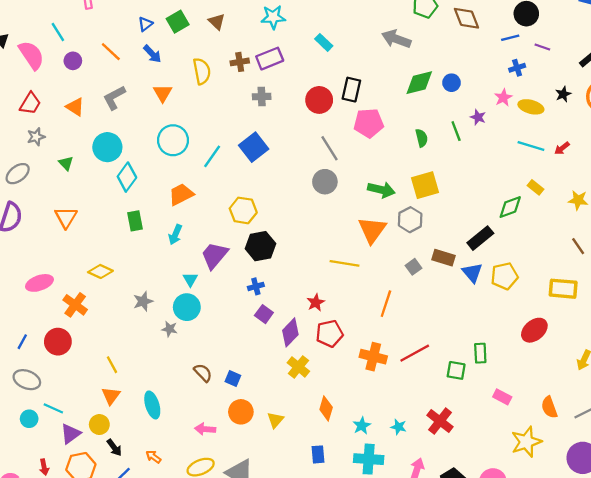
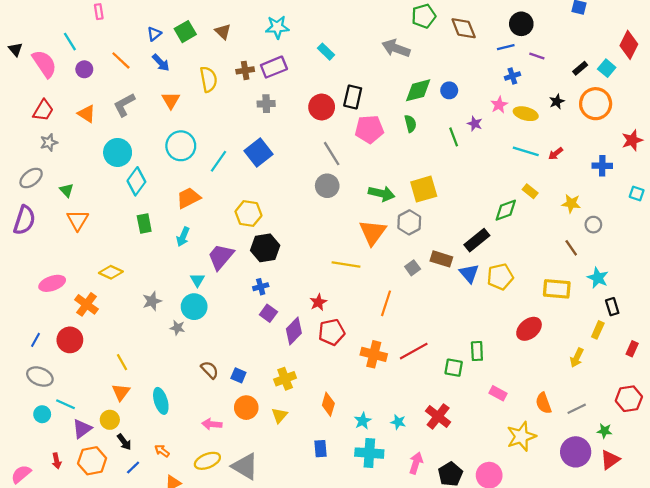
green semicircle: (422, 138) -> (410, 124), moved
green triangle: (66, 163) -> (67, 190), moved
yellow cross: (298, 367) -> (285, 379), moved, turned 30

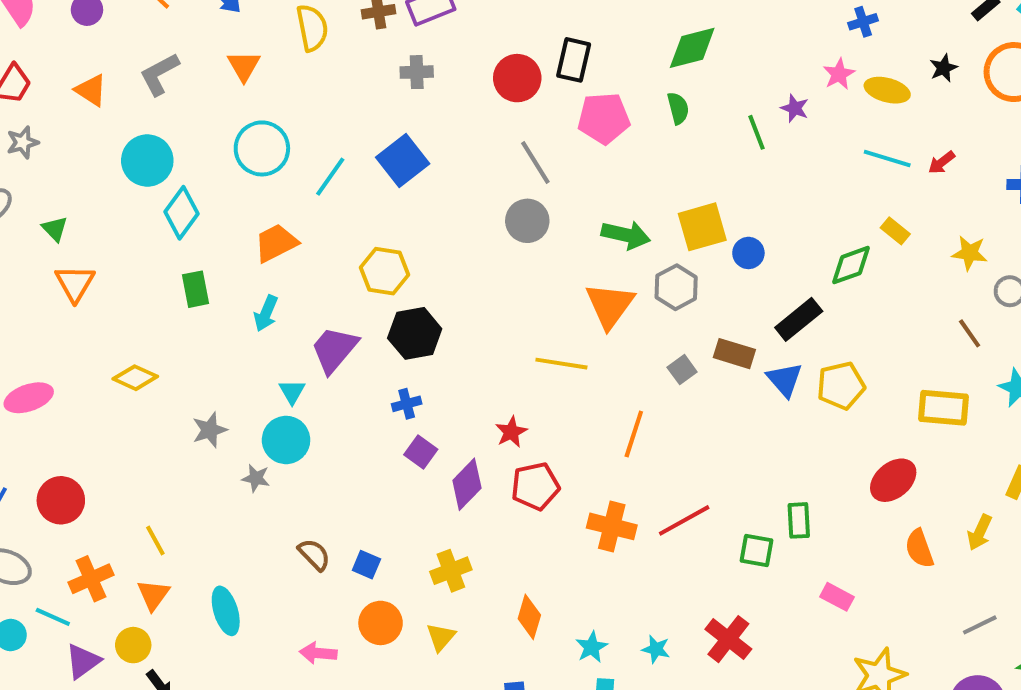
blue circle: (449, 90) -> (748, 253), moved
orange cross: (87, 304) -> (91, 579), moved, turned 30
orange semicircle: (543, 403) -> (919, 549), moved

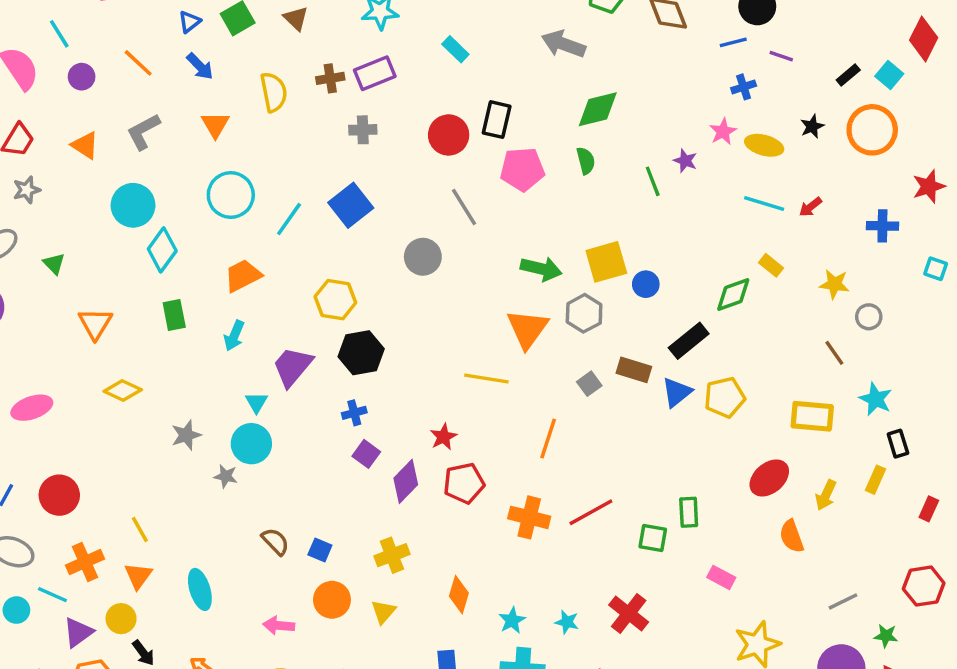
gray circle: (527, 221) -> (423, 257), moved
orange triangle: (75, 283) -> (95, 324), moved
blue triangle: (785, 380) -> (677, 392), turned 32
yellow arrow: (980, 532) -> (826, 495), moved

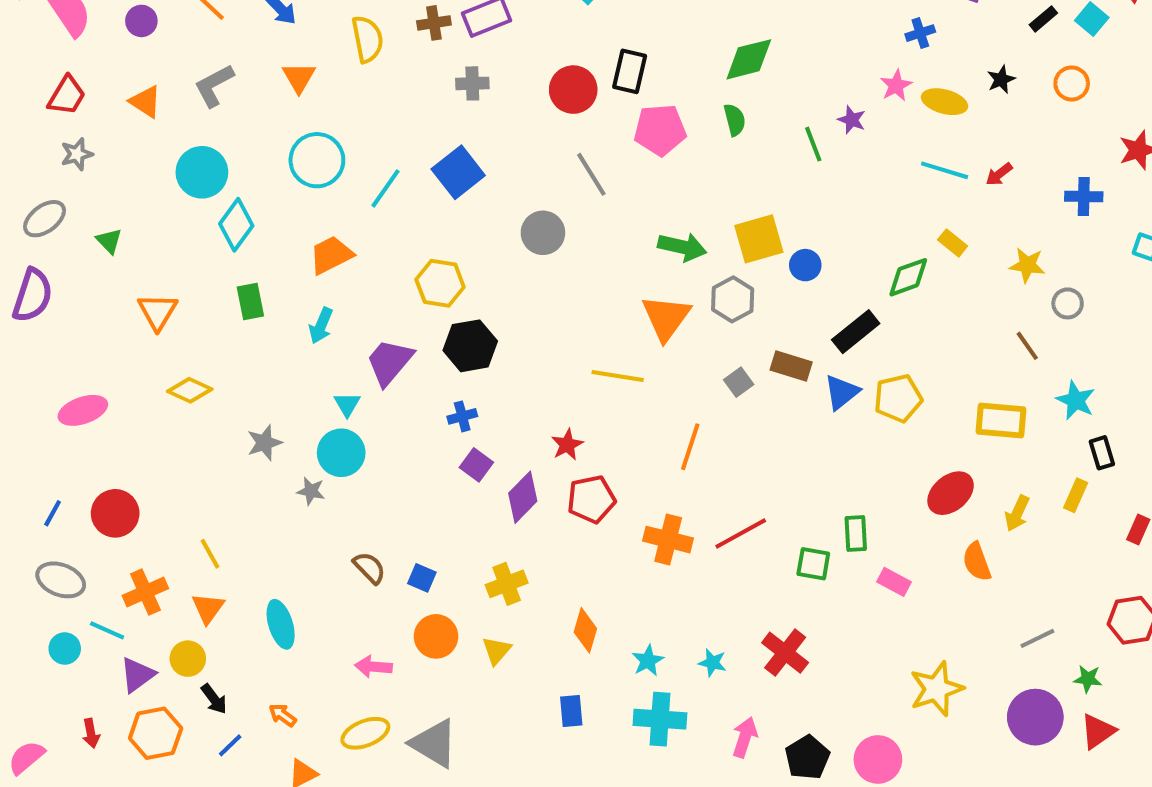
orange circle: (872, 130) -> (1072, 83), size x0.6
pink rectangle: (721, 577) -> (894, 582), moved

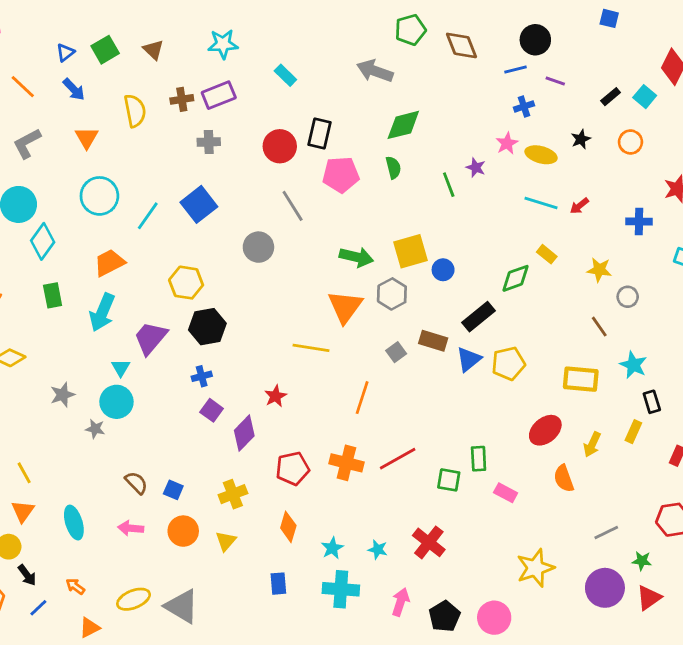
cyan arrow: (321, 326) -> (102, 312), size x1.5
red pentagon: (591, 499) -> (293, 469), moved
pink arrow: (373, 667) -> (131, 528), moved

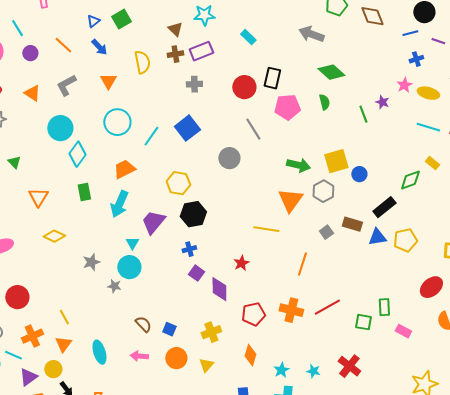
brown triangle: (153, 50) -> (175, 29), moved
green diamond: (403, 125) -> (331, 72), turned 56
blue triangle: (469, 359) -> (377, 237), turned 30
purple diamond: (244, 433) -> (219, 289), turned -45

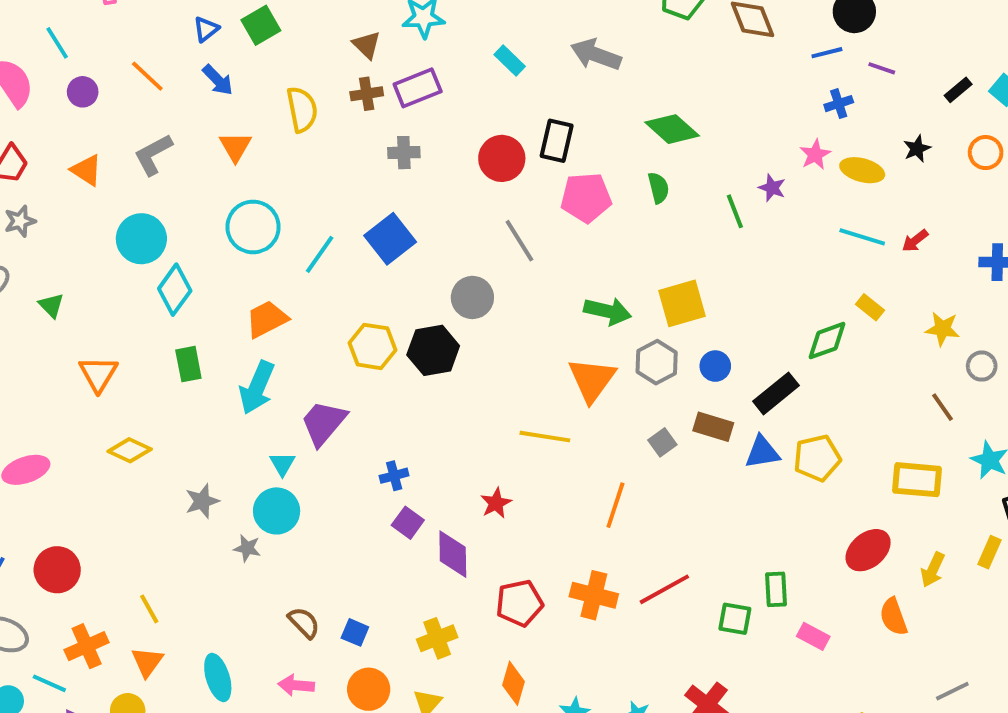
gray arrow: (311, 34) -> (596, 55), moved
blue circle: (359, 174) -> (715, 366), moved
black hexagon: (193, 214) -> (433, 350), moved

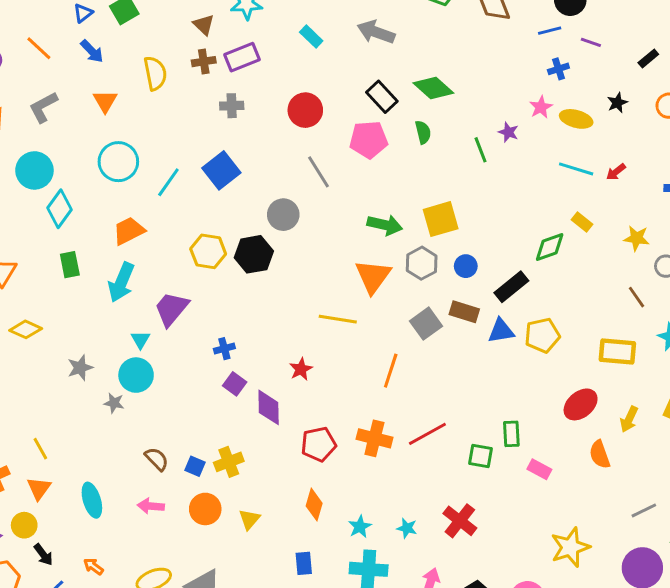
black rectangle: (557, 141) -> (382, 97), moved, turned -56
gray square: (662, 442) -> (426, 324), size x1.5
yellow cross: (437, 638) -> (229, 462), moved

